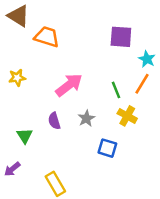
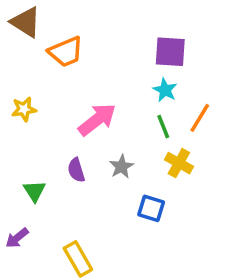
orange trapezoid: (47, 37) -> (66, 52), turned 140
cyan star: (147, 59) -> (165, 90), moved

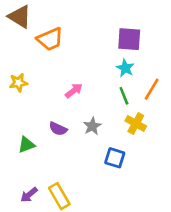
pink arrow: (97, 120) -> (74, 91), size x0.6
purple semicircle: (76, 170) -> (58, 129), turned -48
green triangle: (34, 191) -> (26, 145), turned 42
purple arrow: (17, 238) -> (29, 195), moved

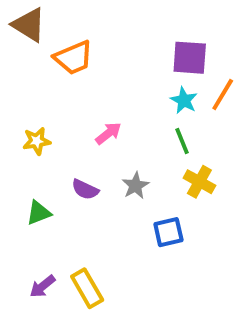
yellow star: (18, 83) -> (37, 141), moved
orange line: (152, 89) -> (223, 95), moved
blue square: (115, 158) -> (168, 232), turned -30

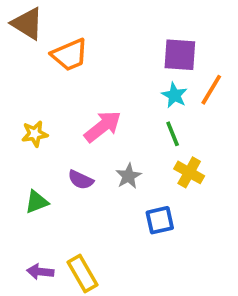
pink arrow: (108, 133) -> (103, 126), size x1.5
purple arrow: (42, 286) -> (40, 272), turned 45

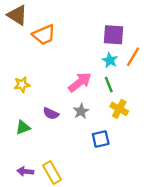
pink arrow: (103, 126) -> (80, 82), moved

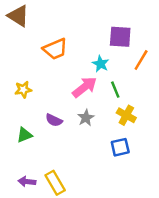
orange trapezoid: (44, 35) -> (55, 49), moved
cyan star: (110, 60) -> (101, 64), moved
blue square: (101, 139) -> (120, 147), moved

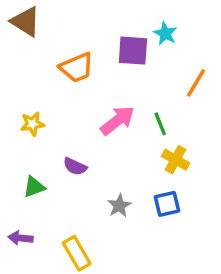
purple square: (120, 37) -> (133, 51), moved
cyan star: (101, 64) -> (165, 34), moved
gray star: (86, 118) -> (119, 206), moved
purple arrow: (27, 182) -> (20, 238), moved

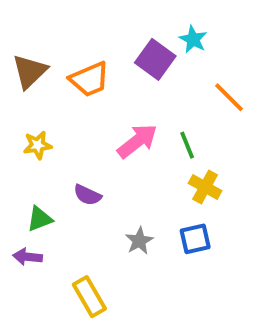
brown triangle: (26, 22) -> (30, 71), moved, turned 44
purple square: (133, 51) -> (155, 59), turned 32
orange line: (196, 83) -> (229, 97), turned -76
purple arrow: (20, 238) -> (28, 257), moved

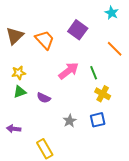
cyan star: (193, 39) -> (112, 13), moved
orange trapezoid: (89, 79) -> (45, 40), turned -110
green triangle: (40, 219) -> (20, 92), moved

